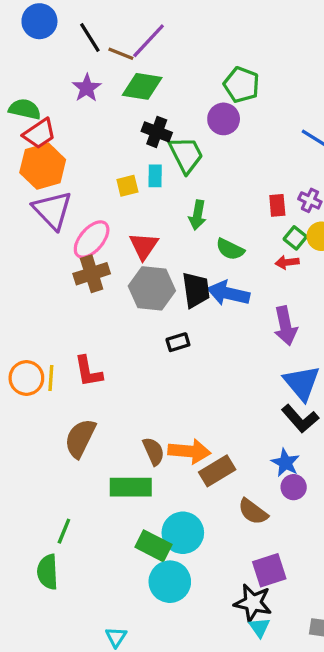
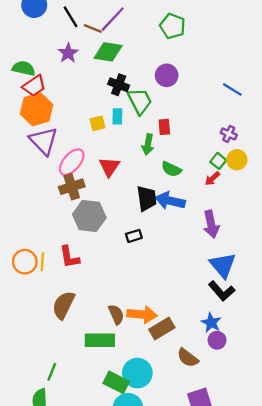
green pentagon: (241, 85) -> (172, 26), moved
red rectangle: (277, 205) -> (164, 127), moved
red arrow: (287, 262) -> (212, 178), turned -35
gray hexagon: (152, 288) -> (89, 216), moved

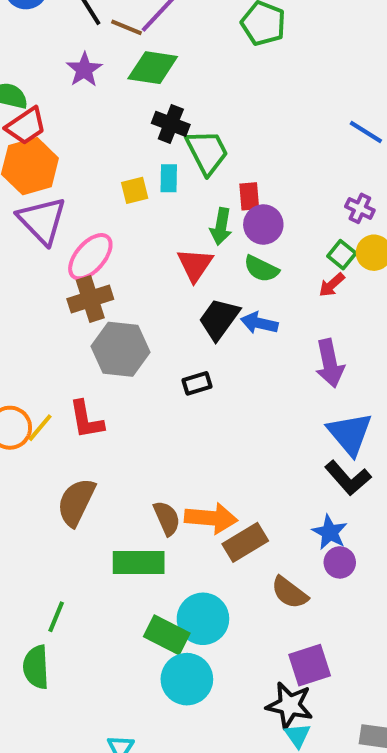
purple circle: (167, 75) -> (263, 225), moved
red triangle: (109, 167) -> (195, 265), moved
black trapezoid: (147, 198) -> (219, 319), turned -136
blue arrow: (170, 201) -> (259, 323), size x0.7
yellow line: (42, 262) -> (40, 428), turned 36

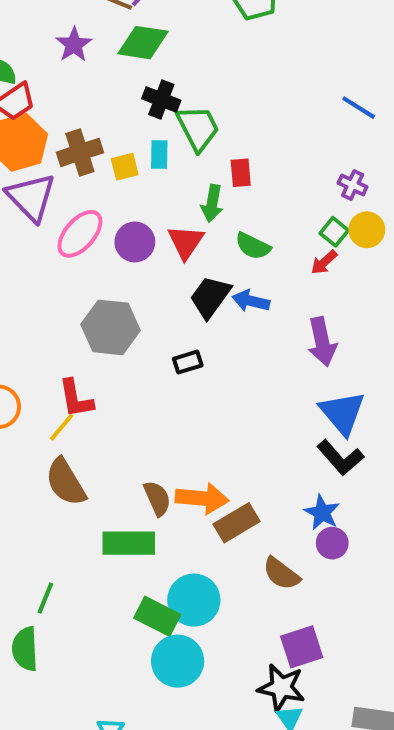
purple circle: (263, 225) -> (135, 242), moved
brown cross: (90, 299) -> (80, 152), moved
yellow line: (40, 428) -> (62, 427), moved
brown semicircle: (76, 502) -> (66, 482), turned -57

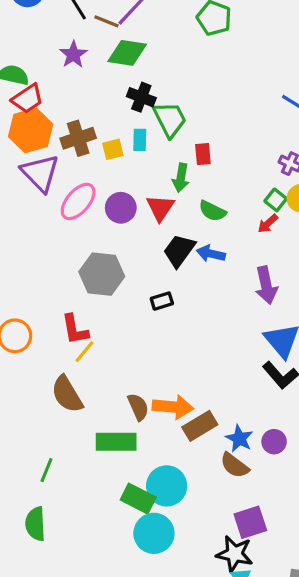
yellow line: (62, 427) -> (84, 352), moved
blue star: (322, 513) -> (239, 439), moved
green line: (45, 598) -> (46, 470), moved

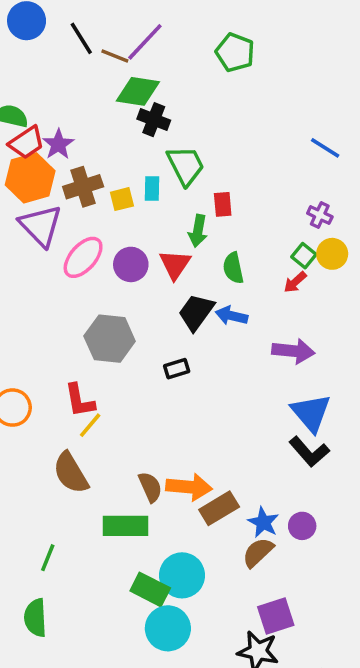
purple star: (73, 54) -> (58, 144), moved
black cross: (141, 97) -> (154, 120), moved
green semicircle: (212, 211) -> (233, 268), turned 52
purple arrow: (266, 285) -> (293, 351), turned -72
brown semicircle: (235, 465) -> (258, 552), turned 100

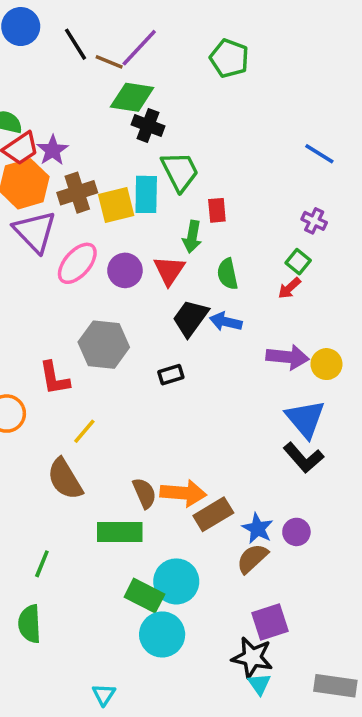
cyan rectangle: (152, 188) -> (146, 194), size x1.5
yellow square: (122, 199) -> (116, 205), size x1.5
yellow circle: (332, 254) -> (326, 364), moved
red L-shape: (80, 400) -> (54, 378), moved

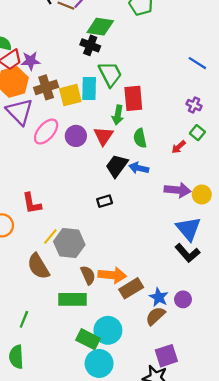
green diamond: (132, 97) -> (100, 27), moved
purple star: (53, 150) -> (31, 61), turned 30
red rectangle: (217, 210) -> (133, 98), size x1.6
green square: (298, 262) -> (197, 133), moved
gray hexagon: (104, 345) -> (69, 243), moved

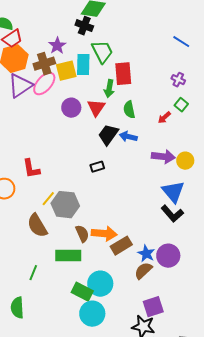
purple star: (31, 61) -> (57, 46), moved, turned -30
purple triangle: (20, 112) -> (20, 86), turned 40
pink ellipse: (46, 132) -> (44, 84), moved
purple circle: (183, 299) -> (168, 256), size x1.5
green line: (24, 319) -> (33, 273), moved

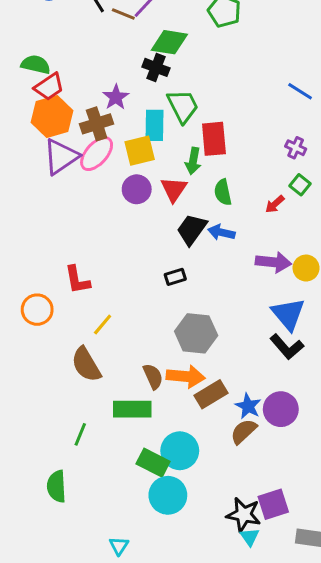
yellow square: (66, 71) -> (140, 151), moved
gray hexagon: (65, 205) -> (196, 333), moved
purple square: (153, 307) -> (273, 504), moved

